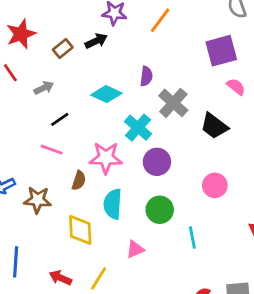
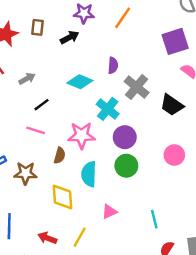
brown rectangle: (63, 49) -> (37, 27), moved, turned -42
green circle: (160, 210) -> (126, 166), moved
cyan line: (192, 238) -> (154, 219), moved

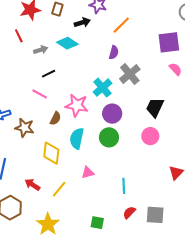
orange line: (123, 18) -> (121, 25), moved
cyan diamond: (80, 82) -> (67, 43), moved
black trapezoid: (172, 105) -> (155, 107), moved, turned 70

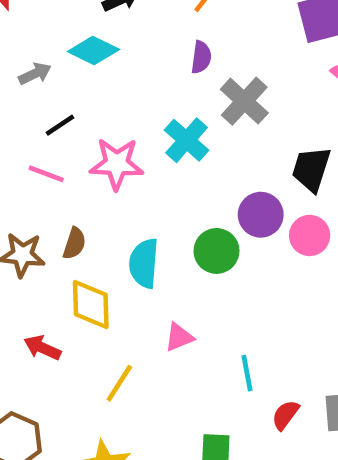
pink star: (77, 105) -> (117, 164), moved
purple circle: (112, 114) -> (261, 215), moved
brown semicircle: (55, 118) -> (74, 243), moved
red arrow: (32, 185) -> (42, 348), moved
cyan line: (124, 186) -> (247, 373), moved

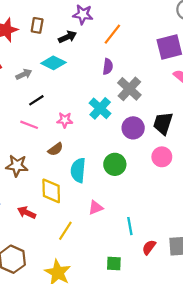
pink star: (117, 164) -> (65, 120), size x0.6
purple circle: (261, 215) -> (133, 128), moved
brown semicircle: (74, 243) -> (55, 149), moved, turned 35

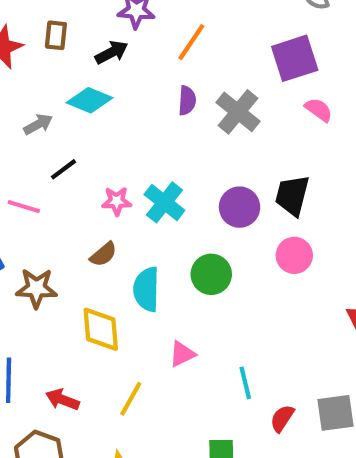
gray cross: (129, 89) -> (238, 112), moved
cyan cross: (100, 108) -> (164, 202), moved
pink line: (29, 125) -> (24, 207), moved
red arrow: (27, 213) -> (62, 400), moved

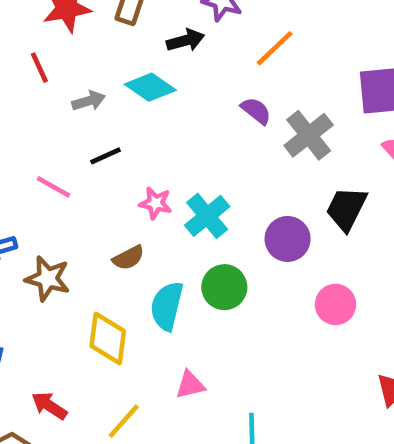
purple semicircle: (187, 101) -> (256, 111), turned -68
black trapezoid: (292, 195) -> (346, 209), moved
green circle: (211, 274) -> (224, 287), moved

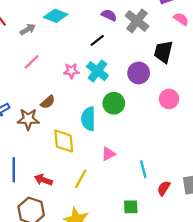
black line: (105, 156) -> (97, 40), moved
pink line: (53, 187) -> (32, 62), moved, turned -60
brown semicircle: (128, 258) -> (48, 102), moved

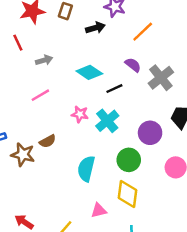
cyan diamond: (56, 16) -> (89, 72), moved
green circle: (114, 103) -> (129, 160), moved
yellow diamond: (64, 141) -> (127, 194), moved

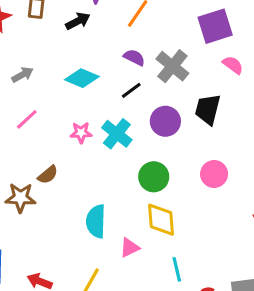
black line: (114, 89) -> (131, 90), moved
purple circle: (150, 133) -> (165, 121), moved
cyan semicircle: (86, 169) -> (96, 221), moved

